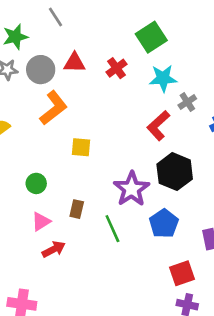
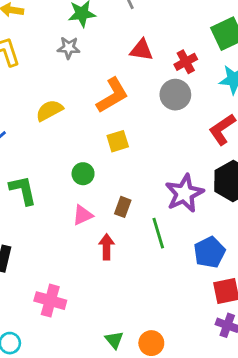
gray circle: (41, 70) -> (175, 95), moved
yellow square: (81, 147) -> (118, 141), moved, turned -30
blue pentagon: (164, 224) -> (209, 252), moved
red arrow: (54, 249) -> (107, 247), moved, turned -70

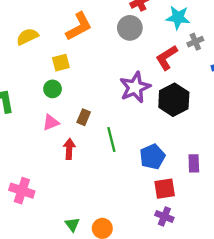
yellow square: (118, 141) -> (61, 63), moved
purple star: (184, 193) -> (135, 87), moved

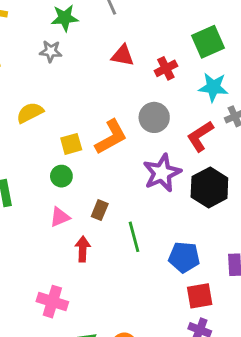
orange L-shape: (79, 26) -> (111, 137), moved
gray circle: (130, 28) -> (154, 117), moved
blue pentagon: (152, 157) -> (184, 257), turned 30
pink cross: (22, 191) -> (52, 302), moved

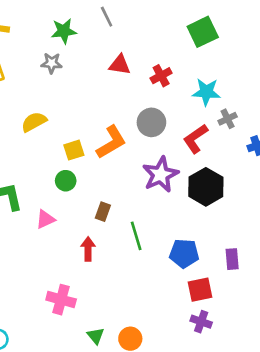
green square: (208, 42) -> (203, 32), moved
pink triangle: (60, 217) -> (45, 219), moved

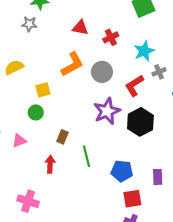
cyan star: (206, 92) -> (144, 51), turned -30
orange L-shape: (111, 142) -> (72, 64), moved

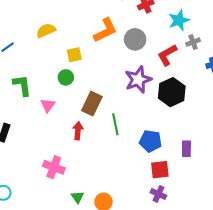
brown rectangle: (63, 137) -> (92, 104), size x1.6
pink triangle: (19, 141) -> (48, 105), turned -35

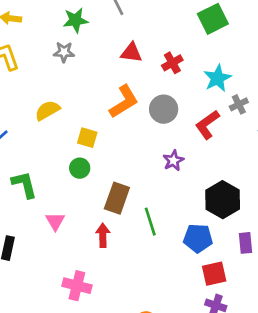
yellow square: (74, 55) -> (87, 138), turned 35
purple star: (138, 80) -> (173, 161), size x0.6
black hexagon: (172, 92) -> (223, 200), moved
pink triangle: (48, 105) -> (55, 221), moved

